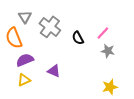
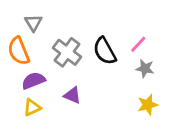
gray cross: (50, 27) -> (67, 52), moved
black semicircle: (78, 38) -> (105, 51), size x1.5
yellow star: (110, 87) -> (148, 105), moved

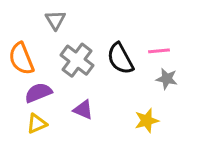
gray triangle: (33, 23) -> (55, 20), moved
pink line: (138, 44) -> (159, 51), turned 42
yellow star: (148, 105) -> (147, 121), moved

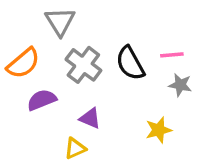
gray triangle: (55, 20) -> (60, 21), size x1.4
orange semicircle: (21, 59) -> (23, 63), turned -108
yellow triangle: (37, 124) -> (75, 148), moved

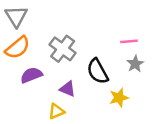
gray triangle: (60, 21) -> (16, 16), moved
black semicircle: (130, 63) -> (98, 71), moved
gray star: (180, 85) -> (135, 64), turned 30

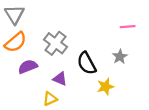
pink line: (129, 41) -> (128, 27), moved

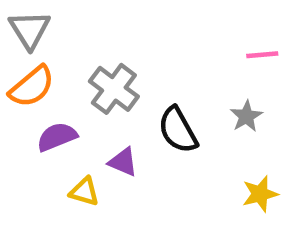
yellow star: (105, 87) -> (260, 194), moved
yellow triangle: (50, 99) -> (84, 192), moved, turned 40

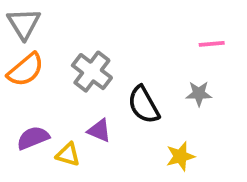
gray star: (246, 116) -> (199, 94), turned 30
purple semicircle: (57, 137) -> (33, 138), moved
yellow star: (260, 194) -> (180, 156), moved

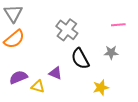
gray cross: (92, 72) -> (67, 30), moved

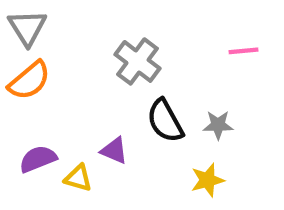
gray star: (111, 52) -> (218, 125), moved

